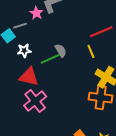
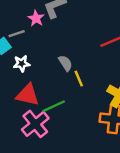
yellow line: (91, 51) -> (79, 79), moved
green line: (50, 59) -> (54, 106), moved

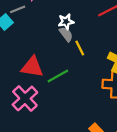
white star: (22, 64) -> (66, 22), moved
pink cross: (35, 124) -> (25, 98), moved

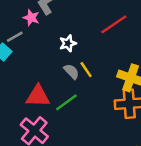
gray semicircle: (66, 34) -> (71, 71), moved

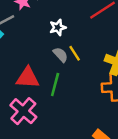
green line: (66, 102) -> (55, 84), turned -40

